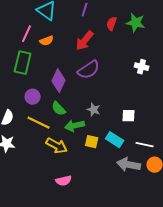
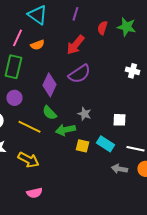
purple circle: (33, 97) -> (14, 98), moved
yellow arrow: (57, 146) -> (28, 160), moved
gray arrow: (129, 165) -> (119, 169), size x0.7
pink semicircle: (64, 181) -> (34, 193), moved

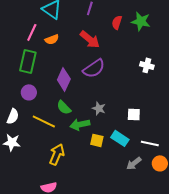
red arrow: (75, 45) -> (90, 39), turned -90
yellow arrow: (28, 160) -> (57, 154), moved, turned -95
gray arrow: (119, 169) -> (134, 163), turned -49

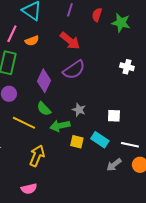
red semicircle: (117, 22) -> (97, 15), moved

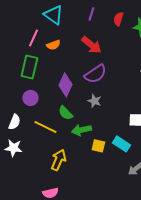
gray star: (79, 110) -> (94, 101), moved

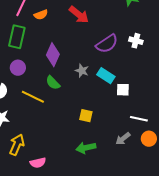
purple semicircle: (95, 74) -> (107, 44), moved
green arrow: (81, 130) -> (86, 148), moved
cyan rectangle: (121, 144) -> (106, 76), moved
yellow arrow: (58, 160) -> (17, 145), moved

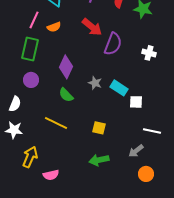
purple semicircle: (107, 44) -> (113, 44), moved, turned -35
yellow line: (33, 97) -> (56, 123), moved
orange circle: (149, 139) -> (146, 174), moved

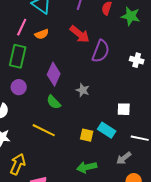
cyan rectangle: (119, 88) -> (107, 130), moved

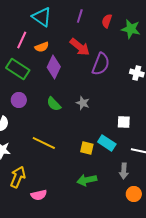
green rectangle: (18, 56) -> (18, 69), turned -70
purple diamond: (54, 74) -> (54, 67), moved
green semicircle: (54, 102) -> (54, 104), moved
gray arrow: (124, 158) -> (124, 171), turned -49

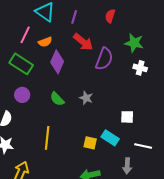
purple line: (80, 16) -> (74, 17), moved
green star: (131, 29) -> (134, 43), moved
yellow line: (44, 143) -> (47, 138), turned 70

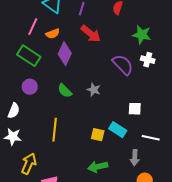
purple semicircle: (104, 59) -> (123, 65), moved, turned -65

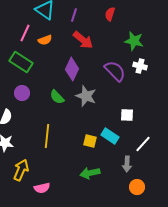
purple diamond: (65, 54) -> (72, 69), moved
gray star: (94, 90) -> (86, 96), size x1.5
white line: (151, 138) -> (143, 144), turned -60

